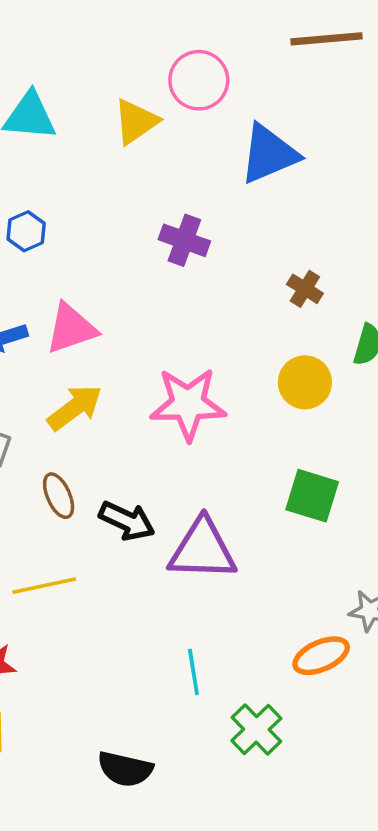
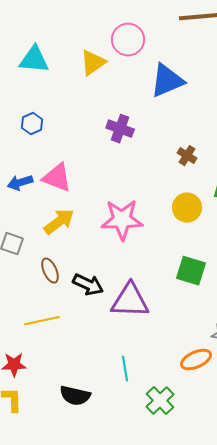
pink triangle: (71, 328) -> (57, 178), turned 40
black semicircle: (125, 769) -> (75, 396), moved

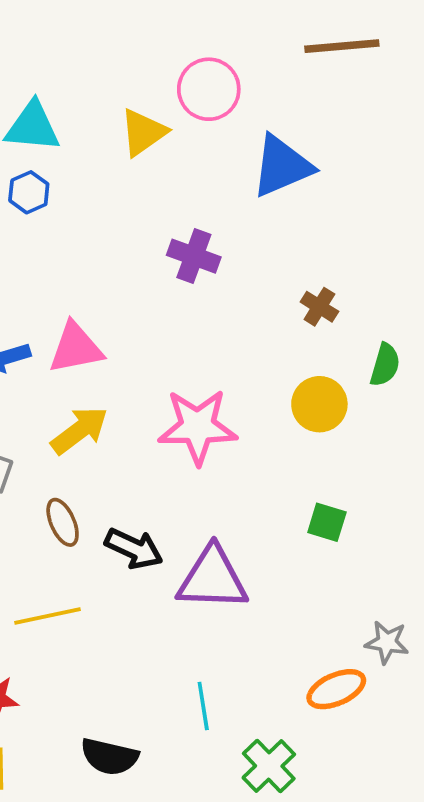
blue hexagon: (32, 124) -> (29, 192), moved
pink triangle: (57, 178) -> (76, 348), turned -32
green square: (191, 271) -> (327, 522), size x0.7

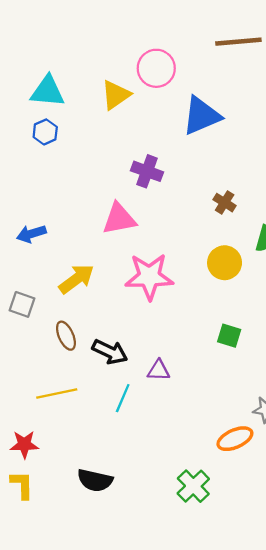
pink triangle: (76, 348) -> (119, 219), moved
purple triangle: (213, 579) -> (159, 370), size x0.5
cyan line: (203, 706) -> (123, 398), moved, turned 32

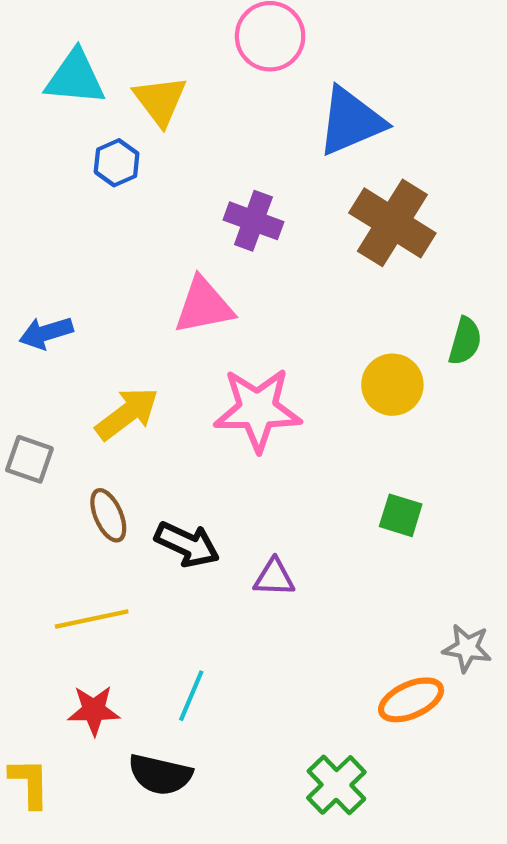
yellow triangle: (116, 95) -> (160, 101), moved, turned -32
blue hexagon: (45, 132) -> (117, 163), moved
brown cross: (225, 203) -> (392, 223), moved, size x2.0
cyan line: (123, 398) -> (191, 696), moved
red star: (24, 444) -> (94, 710), moved

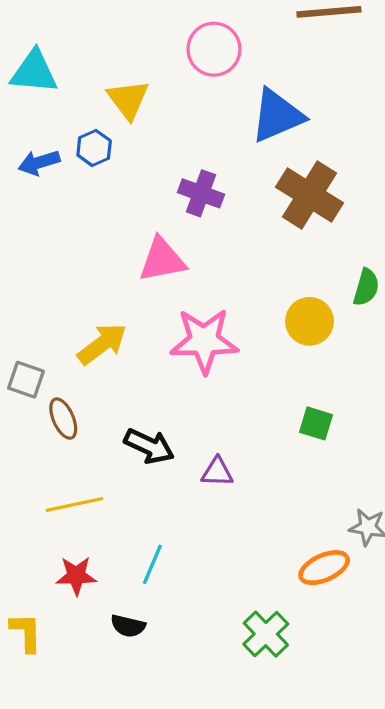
cyan triangle: (75, 78) -> (34, 72), moved
blue arrow: (46, 333) -> (39, 163), moved
brown ellipse: (108, 515) -> (63, 419), moved
black semicircle: (160, 775) -> (128, 626), size x0.7

